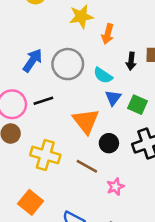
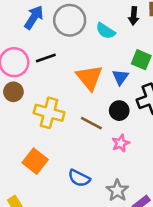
blue triangle: (113, 98) -> (120, 77), moved
black circle: (109, 143) -> (119, 111), moved

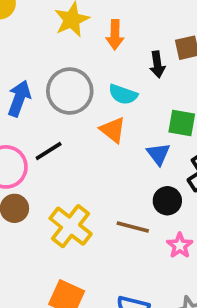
orange triangle: (89, 78) -> (113, 130), moved, size x0.7
yellow cross: (49, 113) -> (71, 226), turned 36

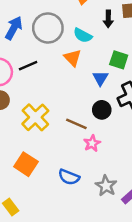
pink star: (180, 246) -> (92, 143), moved

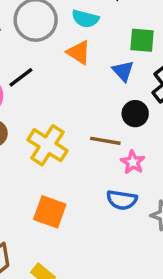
blue semicircle: (69, 177) -> (122, 200), moved

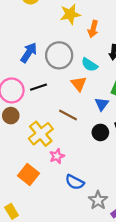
brown line: (105, 141) -> (68, 115), moved
pink star: (133, 162) -> (57, 156), moved

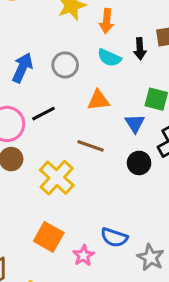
gray circle: (59, 55) -> (65, 65), size x0.7
cyan semicircle: (89, 65) -> (109, 58), moved
orange triangle: (79, 84) -> (98, 100), turned -49
pink star: (57, 156) -> (84, 255), moved

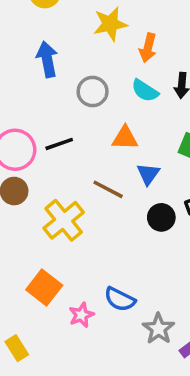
blue arrow: (22, 68) -> (47, 59), moved, turned -44
blue triangle: (135, 123) -> (148, 174), moved

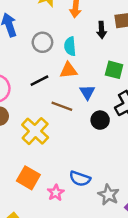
cyan semicircle: (145, 91) -> (70, 46), moved, turned 60
black line: (59, 144) -> (39, 81), moved

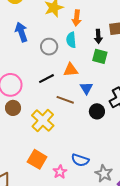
cyan semicircle: (70, 46) -> (71, 40), moved
green square: (114, 70) -> (100, 56), moved

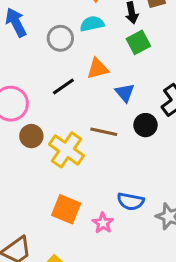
cyan semicircle: (71, 40) -> (92, 24), turned 91
green square: (100, 56) -> (138, 42), turned -35
brown line: (65, 100) -> (104, 132), moved
brown circle: (13, 108) -> (31, 136), moved

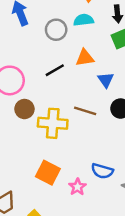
yellow cross: (67, 150) -> (53, 123), turned -36

